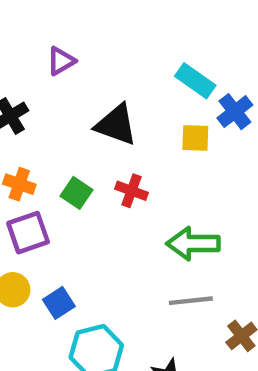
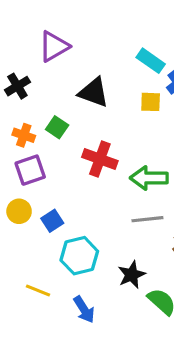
purple triangle: (61, 61) -> (54, 46), size x1.5
red cross: (131, 191) -> (100, 159), moved, size x1.5
green square: (76, 193) -> (57, 127), moved

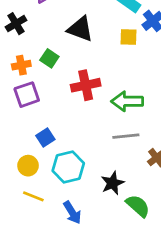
orange cross: (24, 135) -> (21, 65), turned -30
red cross: (100, 159) -> (86, 85), turned -32
yellow circle: (19, 211) -> (28, 166), moved

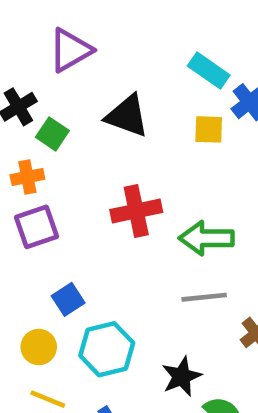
green square: (49, 58) -> (52, 134), moved

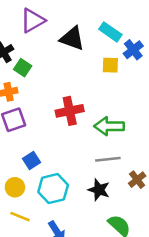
black triangle: (127, 116) -> (72, 38), moved
black star: (182, 376) -> (99, 190), moved, turned -30

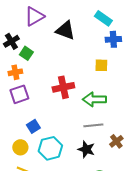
cyan rectangle: (110, 32) -> (103, 18), moved
blue cross: (133, 50) -> (113, 39), turned 35
yellow square: (110, 65) -> (101, 65), moved

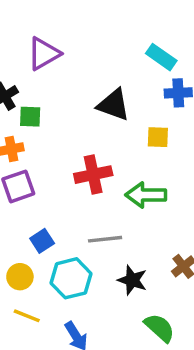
black triangle: (65, 30) -> (114, 105), moved
green square: (26, 53) -> (30, 117), turned -32
gray line: (93, 125) -> (105, 239), moved

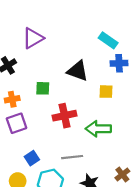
green square: (30, 117) -> (43, 88), moved

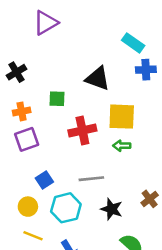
purple triangle: (33, 38) -> (46, 23), moved
yellow square: (106, 92) -> (122, 117), moved, size x1.6
green arrow: (98, 129) -> (122, 146), size x0.6

